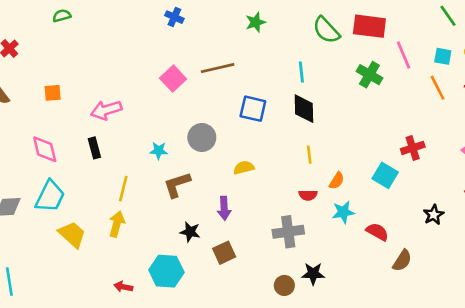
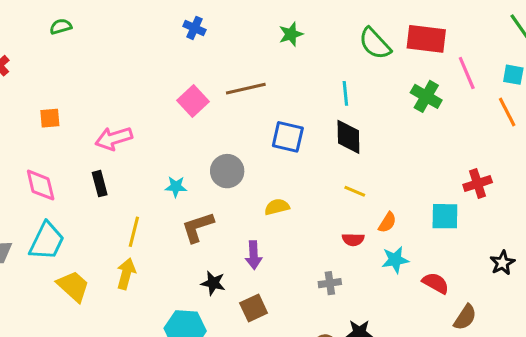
yellow line: (309, 155) -> (355, 191), turned -60
cyan square: (385, 175) -> (445, 216), turned -30
gray cross: (288, 232) -> (330, 283), size x0.6

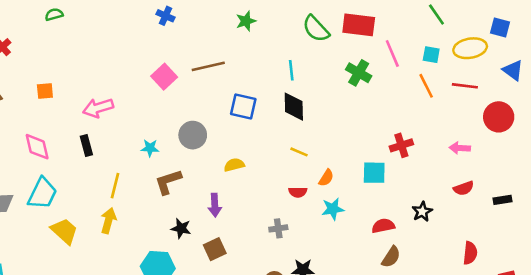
red semicircle: (436, 283) -> (383, 226), moved, turned -40

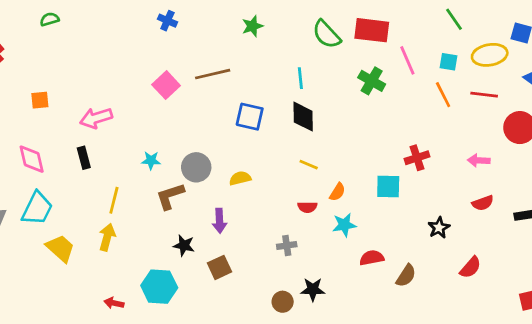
gray circle: (193, 135) -> (196, 167), moved
red semicircle: (383, 226) -> (372, 258), moved
red semicircle: (470, 253) -> (470, 267), moved, turned 35

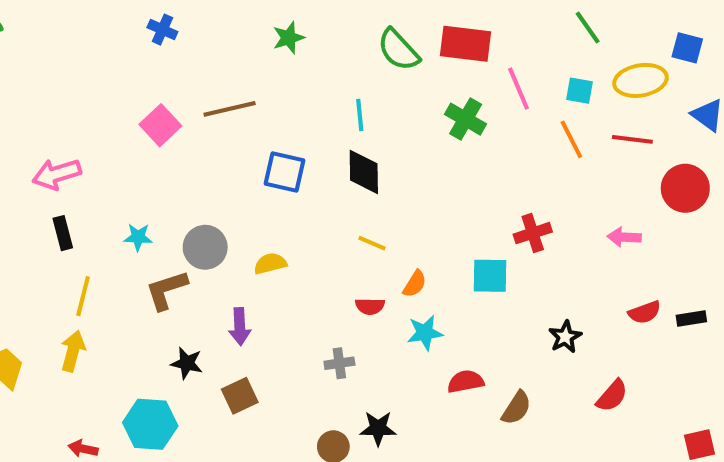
black rectangle: (84, 158) -> (63, 233), moved
red semicircle: (483, 203) -> (645, 312), moved

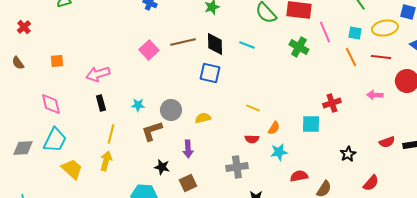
cyan line: (360, 115) -> (247, 45), turned -63
black diamond: (364, 172) -> (215, 44), moved
pink arrow: (624, 237) -> (375, 95), moved
gray cross: (339, 363) -> (237, 167), size x1.5

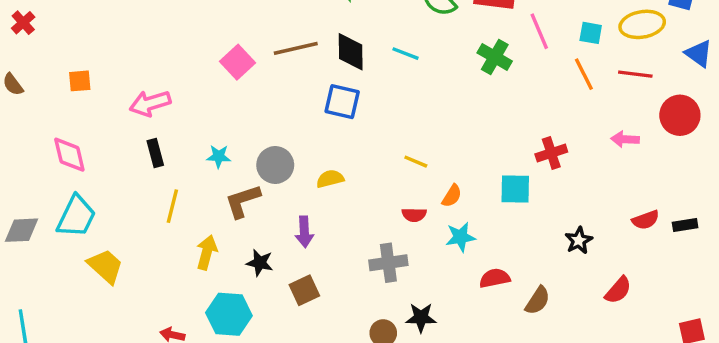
yellow arrow: (106, 161) -> (207, 252), moved

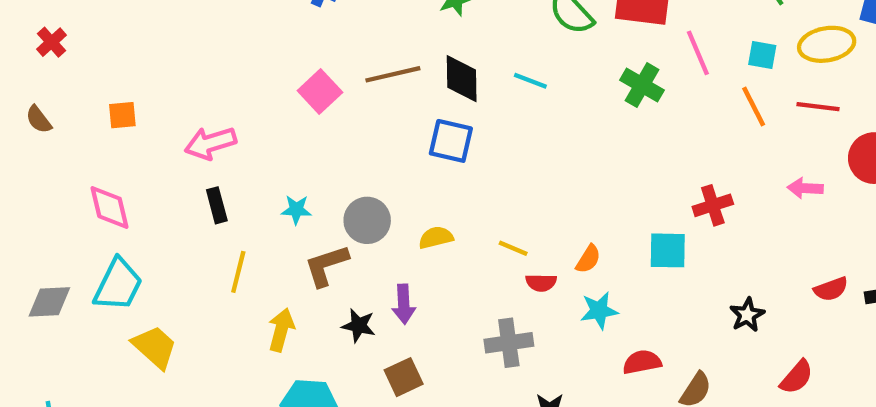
yellow line: (416, 162) -> (513, 248), moved
black star: (260, 263) -> (359, 326), moved

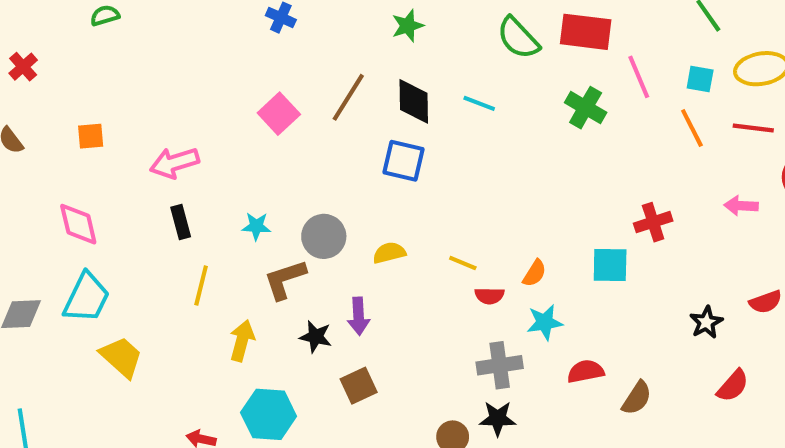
brown line: (393, 74) -> (348, 97), turned -45
black star: (747, 315) -> (706, 322), moved
gray cross: (509, 343) -> (500, 365), moved

